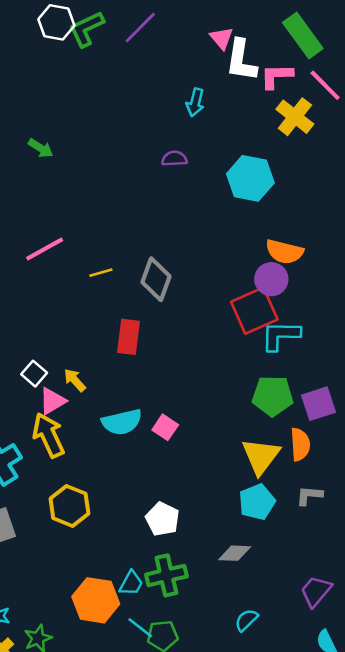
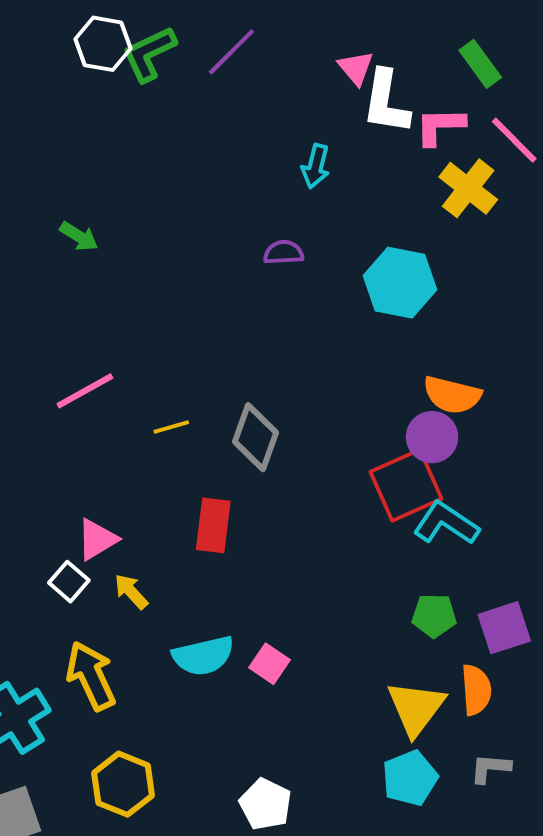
green rectangle: (303, 35) -> (480, 64), size x0.7
cyan L-shape: (280, 336) -> (446, 523), turned 33
green pentagon: (273, 396) -> (434, 616), size x0.7
pink triangle: (52, 401) -> (97, 539), moved

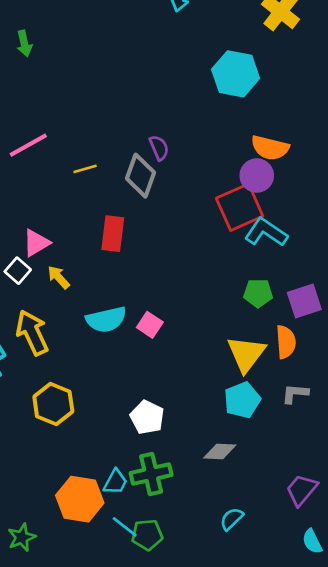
green arrow: (79, 236) -> (24, 43), turned 45
purple semicircle: (284, 252) -> (159, 148), moved, turned 70

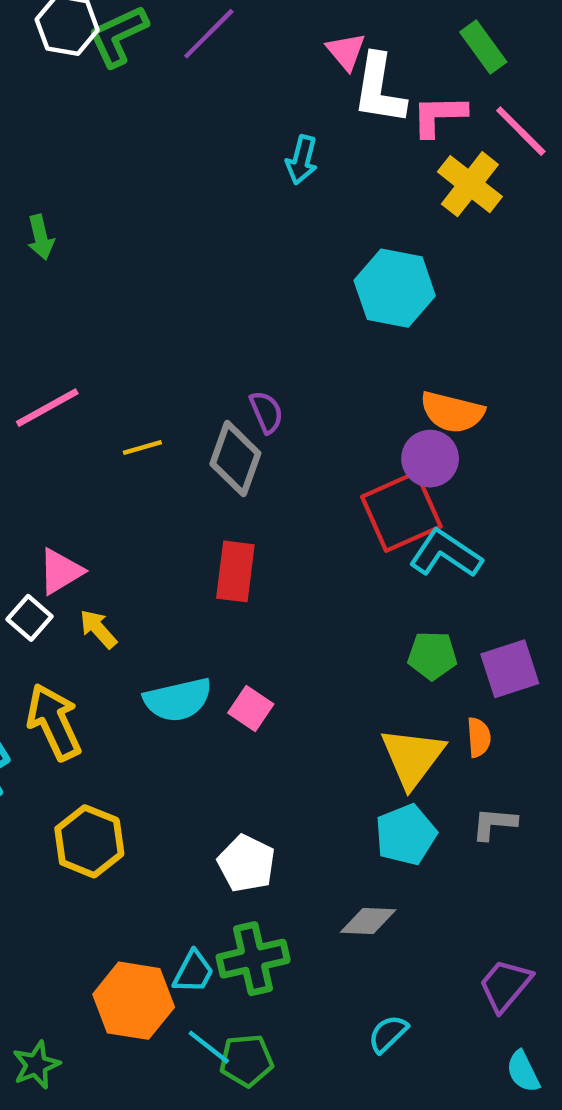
red rectangle: (113, 234) -> (235, 571), moved
orange semicircle: (286, 342) -> (479, 737), size x0.7

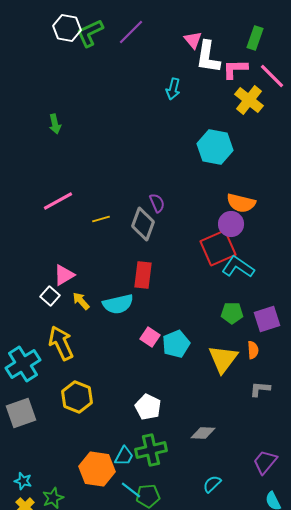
green rectangle: (483, 47) -> (255, 38), turned 55
cyan semicircle: (178, 700) -> (118, 304), moved
cyan pentagon: (406, 835) -> (176, 344), moved

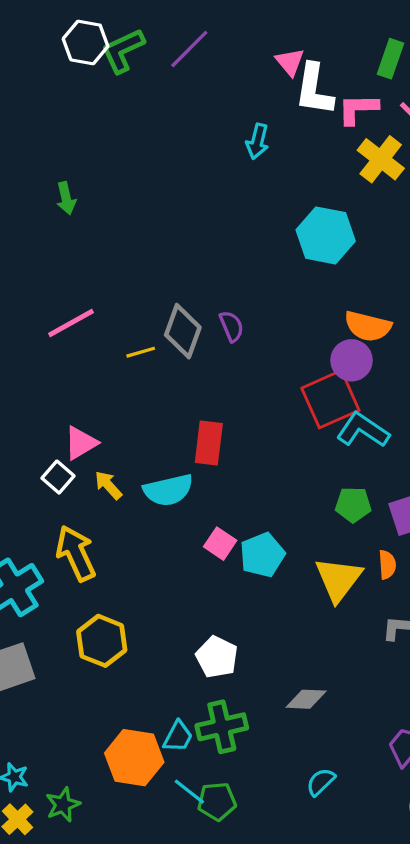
gray diamond: (143, 224) -> (183, 331), moved

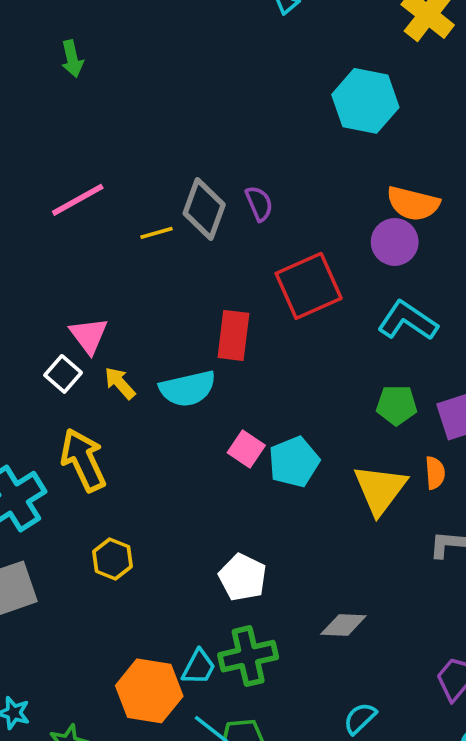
red square: (330, 399) -> (309, 286), moved
pink triangle: (81, 443) -> (89, 335), turned -36
yellow hexagon: (102, 641) -> (113, 559), size x0.7

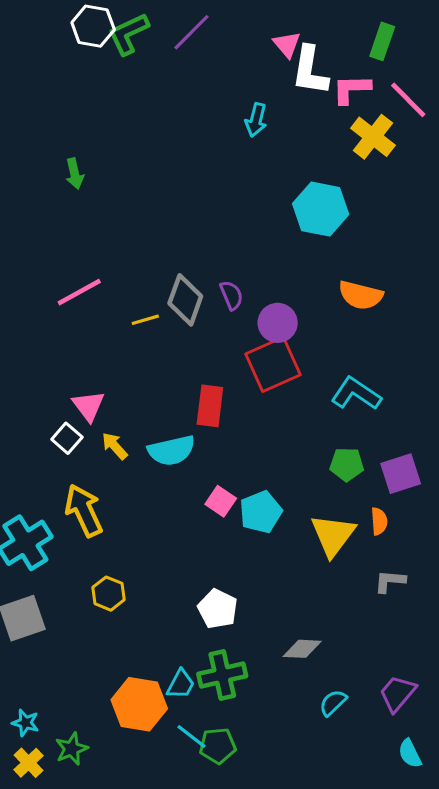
purple circle: (395, 242) -> (278, 323), moved
cyan semicircle: (360, 718) -> (333, 703), moved

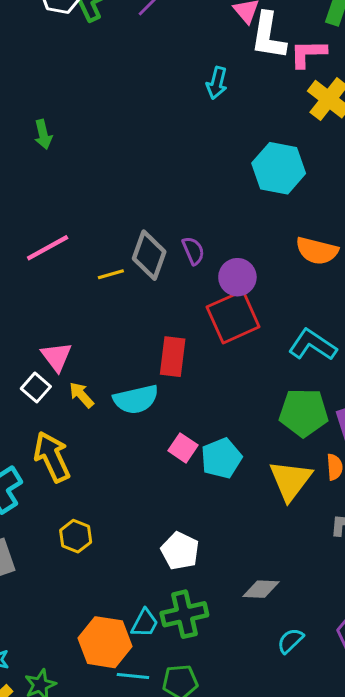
green pentagon: (347, 464) -> (304, 413), size x1.5
cyan line: (191, 737) -> (133, 676), moved, turned -32

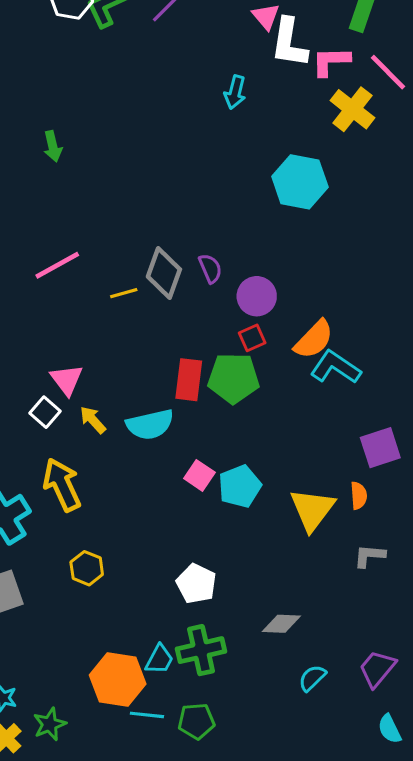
orange semicircle: (317, 251) -> (314, 339), moved, turned -60
red square: (233, 317) -> (252, 338), size x0.5
green pentagon: (304, 413) -> (233, 378), moved

